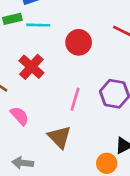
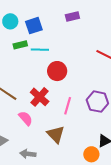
red circle: (79, 42) -> (57, 71), moved
red cross: (31, 67) -> (40, 97), moved

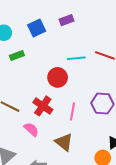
blue square: (34, 26) -> (37, 28), moved
cyan line: (40, 50) -> (76, 58), moved

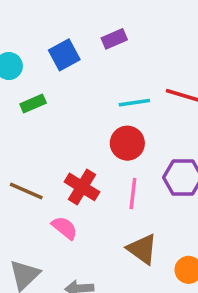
red circle: (58, 77) -> (127, 143), moved
brown triangle: (64, 142) -> (142, 249), moved

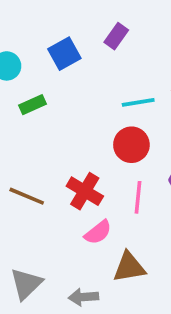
purple rectangle: (114, 39) -> (116, 36), turned -30
pink semicircle: (65, 228) -> (98, 232), moved, turned 104
brown triangle: (142, 249) -> (129, 267), moved, turned -44

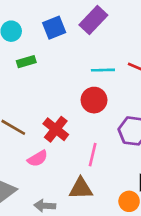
purple rectangle: (116, 36) -> (93, 20), size x1.5
pink line: (138, 197) -> (93, 155), moved
pink semicircle: (98, 232) -> (38, 158), moved

